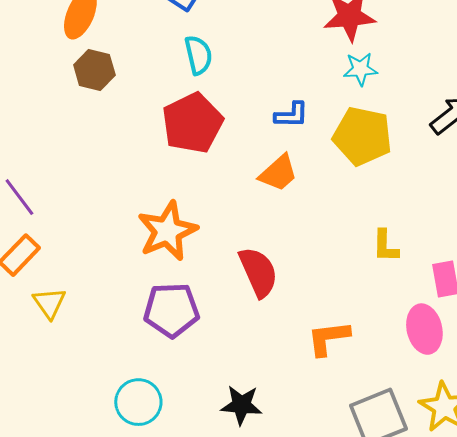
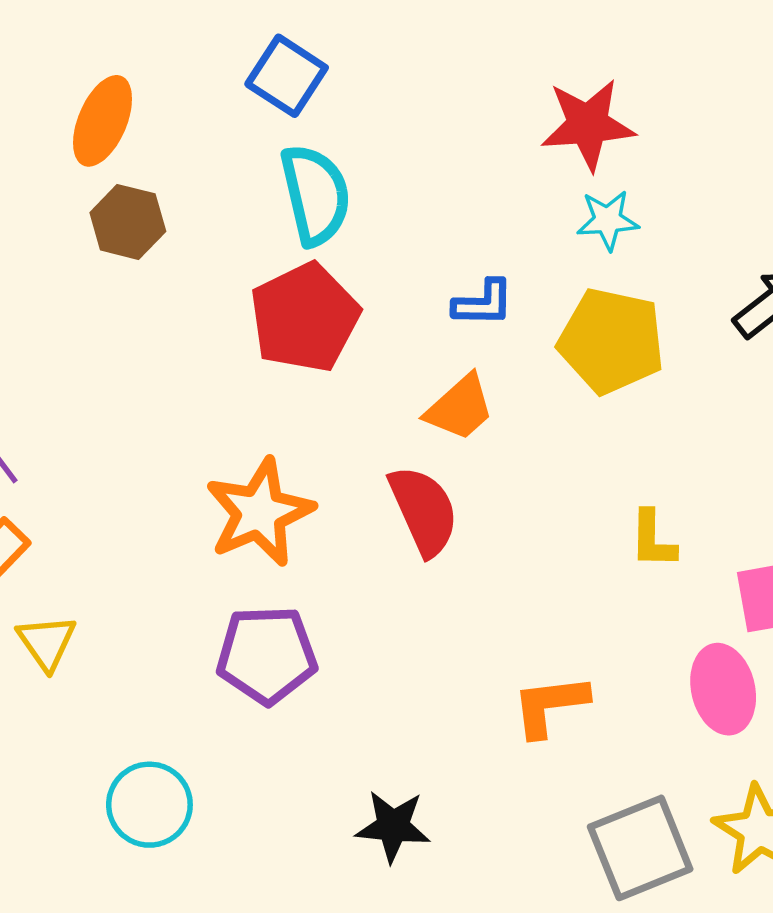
cyan semicircle: (198, 55) -> (315, 195), size x1.4
red semicircle: (258, 272) -> (424, 511), moved
cyan circle: (138, 402) -> (149, 805), moved

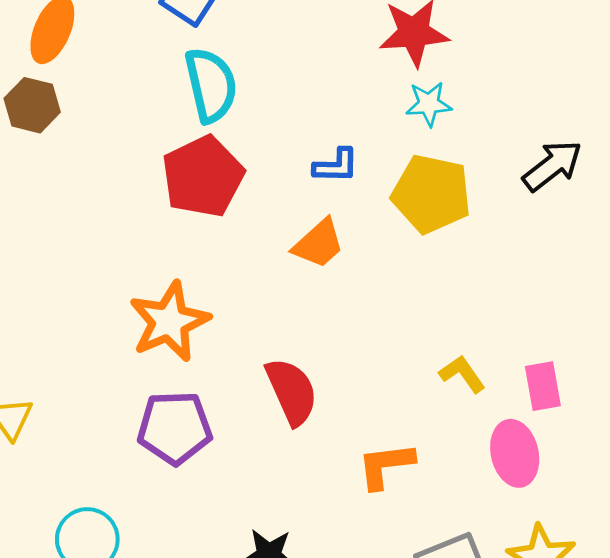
brown hexagon: (128, 222) -> (32, 105), moved
red semicircle: (424, 511) -> (292, 391), moved
yellow L-shape: (653, 539) -> (462, 374), moved, turned 144

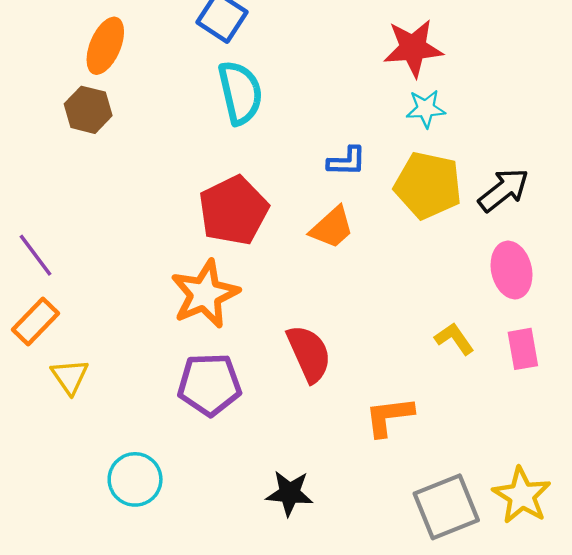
black arrow: (552, 166) -> (503, 190), moved
red pentagon: (203, 176) -> (233, 211), moved
pink ellipse: (515, 453) -> (512, 270), moved

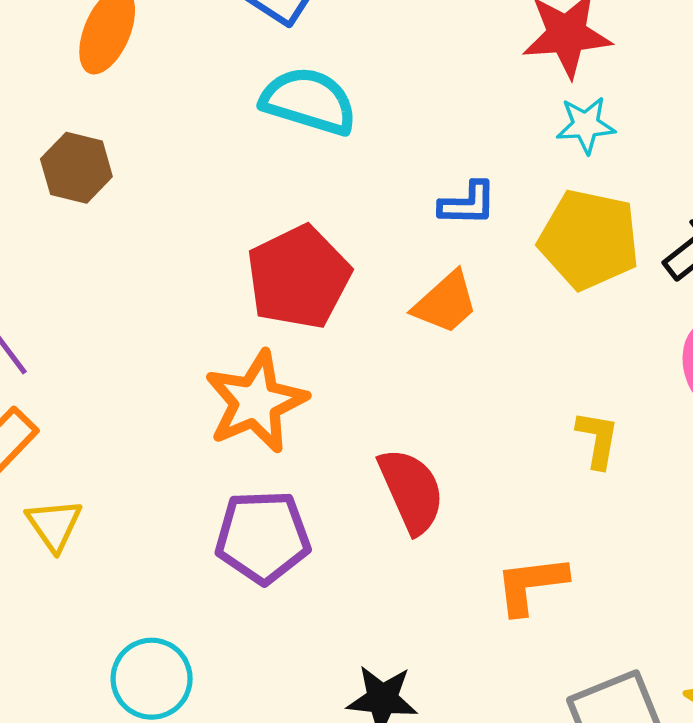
cyan semicircle: (240, 93) -> (309, 101), turned -60
brown hexagon: (88, 110) -> (76, 168), moved
yellow L-shape: (454, 339) -> (598, 439), moved, turned 45

